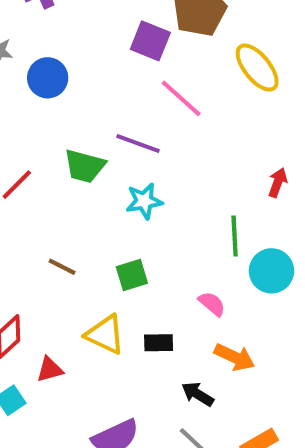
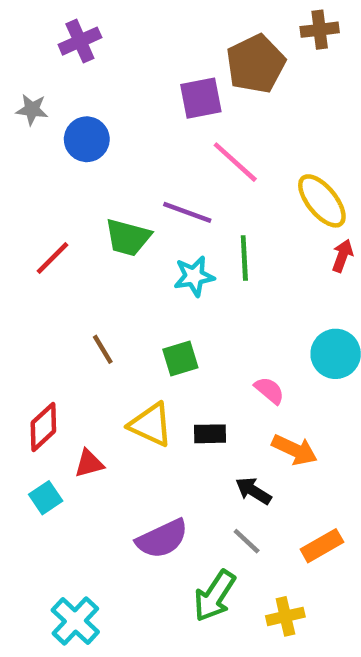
purple square: (150, 41) -> (201, 98), turned -33
yellow ellipse: (257, 68) -> (322, 201), moved
green line: (235, 236) -> (244, 258), moved
brown line: (62, 267) -> (103, 349), turned 32

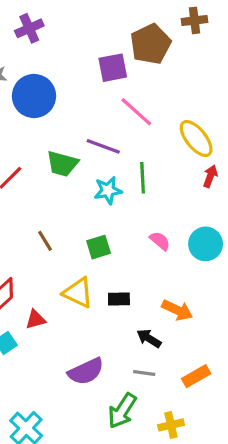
blue circle: (87, 139) -> (34, 96), size x1.4
pink semicircle: (269, 390) -> (160, 241), moved
gray line: (247, 541) -> (144, 373), turned -35

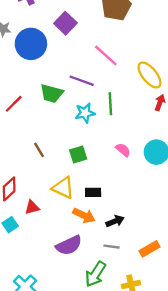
purple square: (113, 68) -> (65, 23), moved, turned -35
orange arrow: (177, 310) -> (84, 215), moved
black arrow: (149, 338) -> (115, 221), turned 126

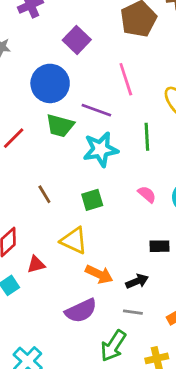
blue circle: (31, 44) -> (50, 83), moved
pink line: (106, 55) -> (126, 79), turned 30
green line: (110, 104) -> (147, 137), moved
cyan star: (85, 113) -> (101, 149), size x1.4
black rectangle: (93, 192) -> (160, 246), moved

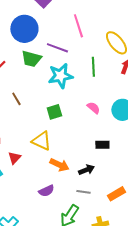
brown line: (44, 194) -> (16, 99), moved
red triangle: (36, 264) -> (14, 158), turned -32
purple semicircle: (81, 311) -> (46, 191), size x0.7

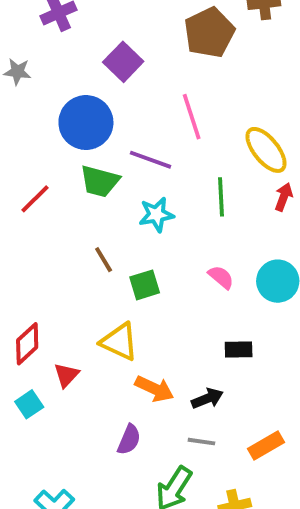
cyan star: (60, 76) -> (156, 215), size x0.7
brown line: (16, 99) -> (104, 260), moved
purple semicircle: (46, 191) -> (129, 440), turned -42

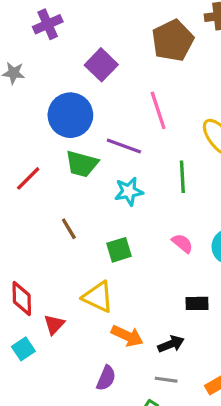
brown line: (104, 260) -> (69, 229), moved
red diamond: (27, 344) -> (22, 299), turned -48

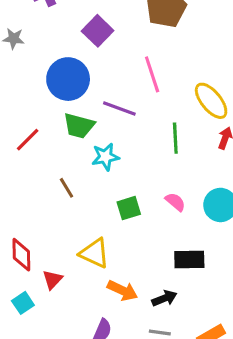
cyan star: (129, 191) -> (105, 157), moved
green square: (119, 250) -> (129, 208), moved
black rectangle: (197, 303) -> (189, 259), size x1.4

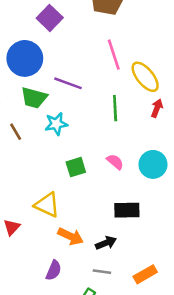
pink line: (152, 74) -> (114, 55), moved
brown line: (66, 188) -> (16, 132), moved

